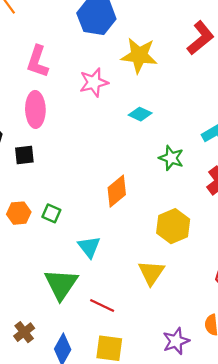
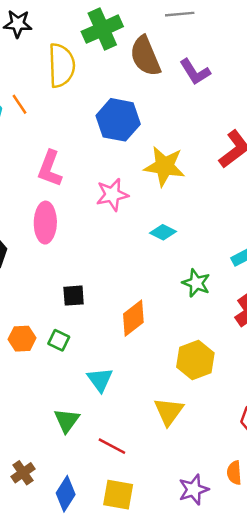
black square: (24, 155) -> (74, 296), moved
green triangle: (61, 284) -> (67, 420), size x0.7

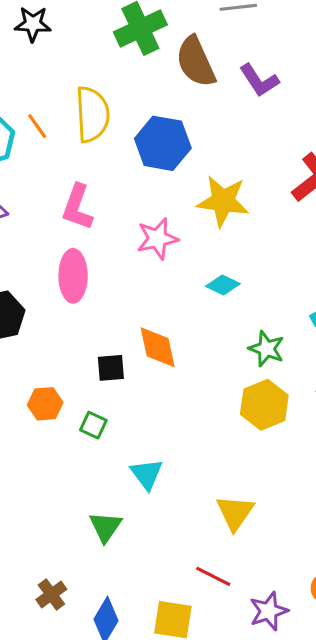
yellow semicircle: (61, 65) -> (92, 114), moved
orange diamond: (133, 318) -> (158, 347), moved, turned -63
orange hexagon: (22, 339) -> (45, 404), moved
yellow hexagon: (195, 360) -> (264, 405), moved
red line: (112, 446) -> (213, 576), moved

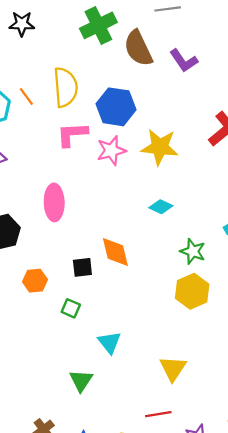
pink L-shape: (77, 207) -> (72, 134), moved, turned 68
pink star: (157, 239) -> (111, 151), moved
orange hexagon: (45, 404) -> (35, 281), moved
red line: (213, 576) -> (158, 414), turned -35

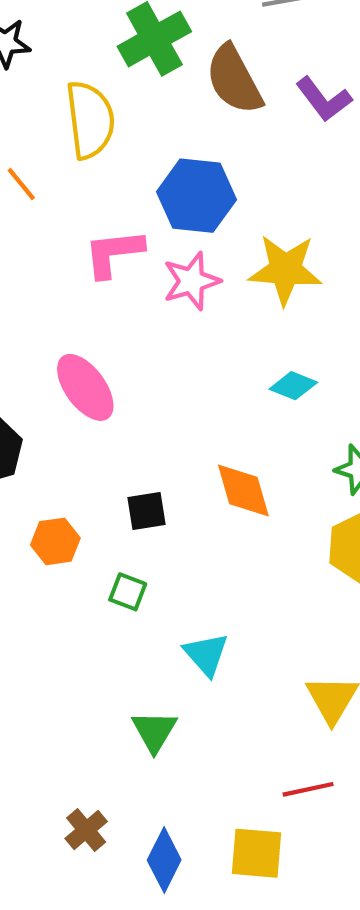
yellow semicircle: (65, 87) -> (90, 120), moved
pink ellipse: (54, 202) -> (85, 387), turned -32
orange diamond: (115, 252) -> (243, 491), moved

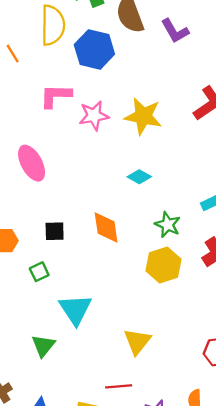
blue hexagon: (197, 196) -> (94, 49), moved
green square: (128, 592) -> (39, 272), turned 36
cyan triangle: (206, 654) -> (75, 309), size x1.4

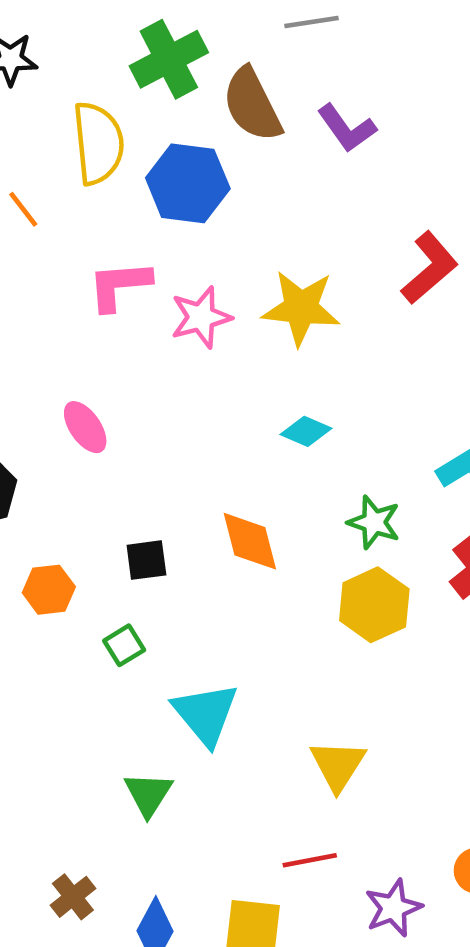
pink ellipse: (32, 163) -> (85, 427), size x0.7

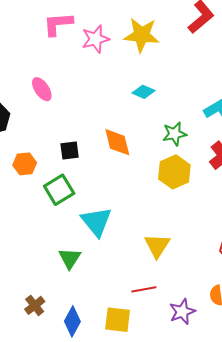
green star: (374, 522) -> (175, 134), turned -30
green square: (124, 645) -> (59, 190), size x1.6

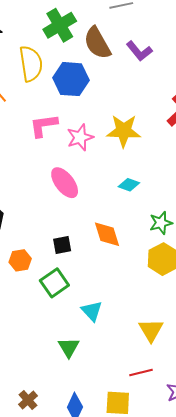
pink ellipse: (42, 89) -> (65, 183), moved, size x1.4
cyan triangle: (96, 222) -> (92, 311), size x0.7
brown cross: (35, 305) -> (28, 400), moved

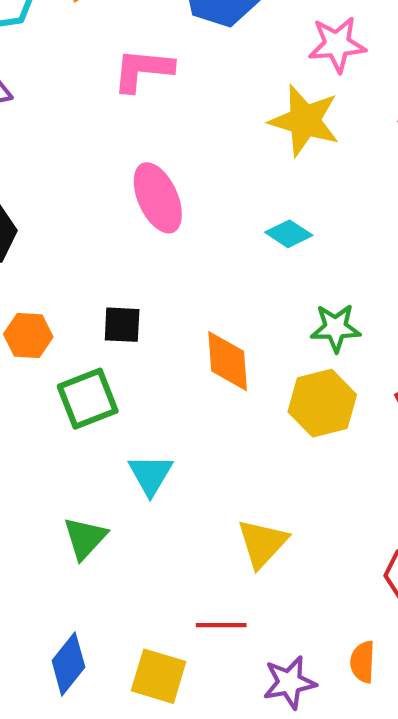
pink star: (80, 137) -> (337, 44), moved
orange diamond: (107, 234) -> (228, 361), moved

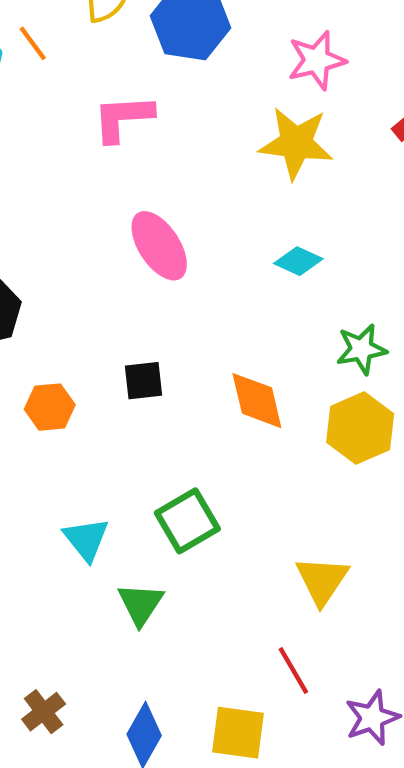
green square: (88, 399) -> (187, 521), moved
cyan triangle: (150, 475) -> (86, 539), moved
red line: (221, 625) -> (293, 671), turned 69

